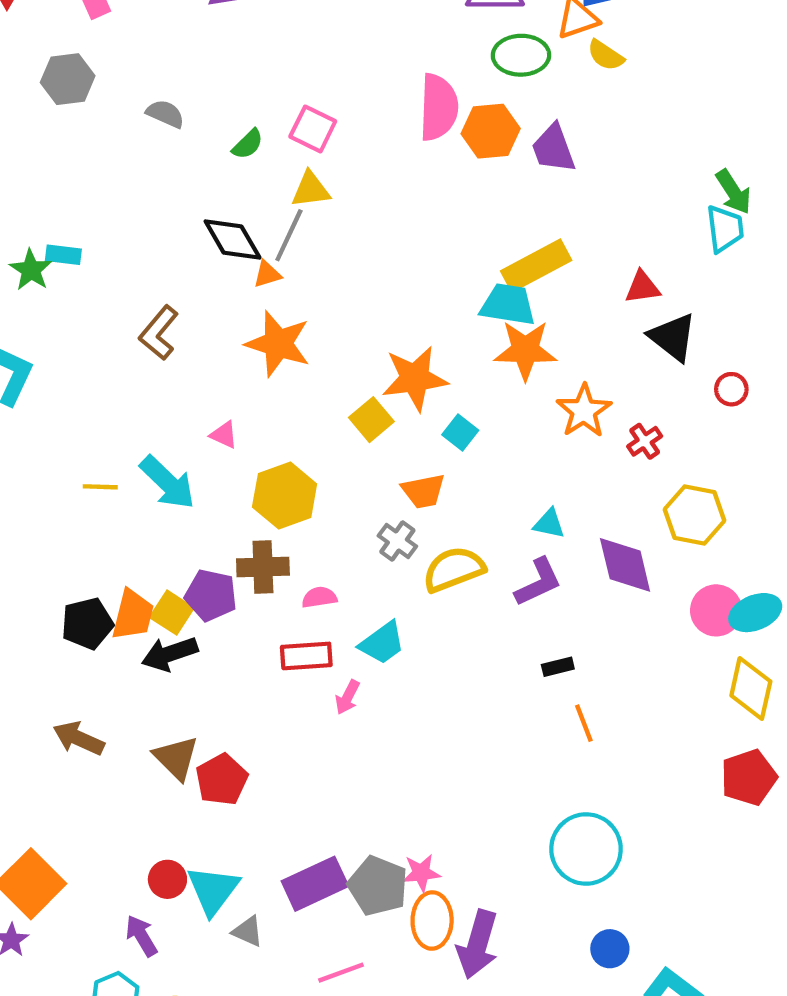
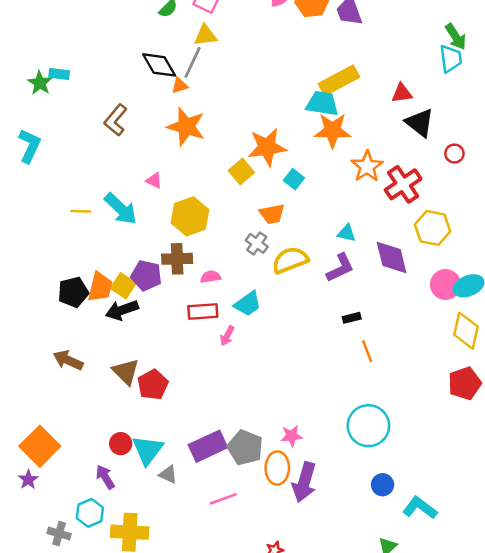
red cross: (645, 441) -> (403, 184), size x1.8
pink star: (421, 873) -> (291, 436), moved

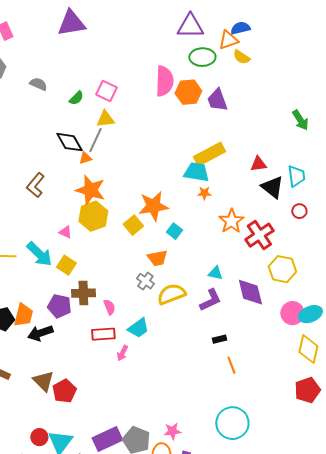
cyan trapezoid: (451, 59) -> (296, 176), moved
orange star: (332, 130) -> (204, 193), size x0.5
yellow hexagon: (190, 216) -> (93, 216), moved
pink semicircle: (211, 277) -> (109, 307), turned 77
yellow square: (123, 286) -> (66, 265), moved

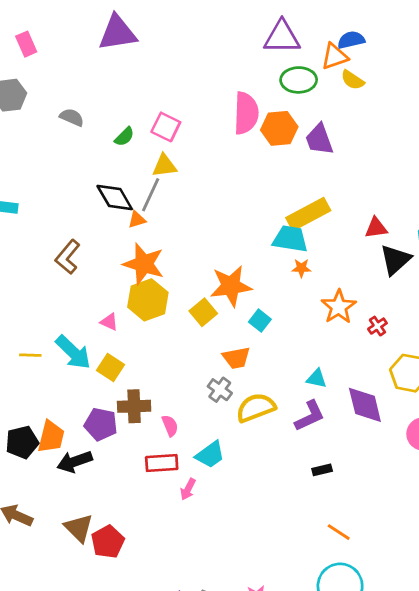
black triangle: (272, 187) -> (395, 260), turned 40
red cross: (259, 235) -> (377, 326), size x0.5
orange line: (231, 365) -> (339, 532), moved, turned -36

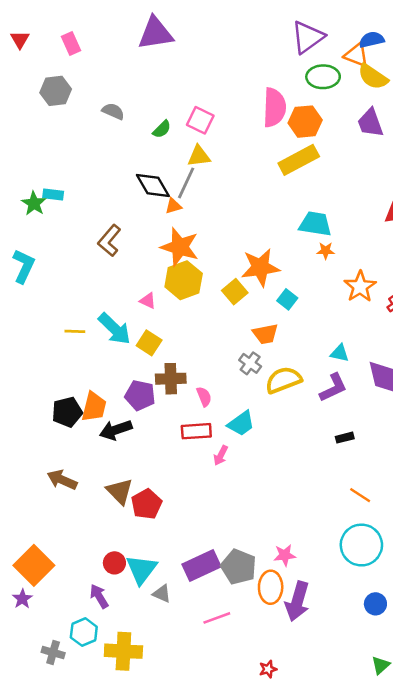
purple triangle: (282, 37) -> (308, 37), turned -36
orange triangle: (335, 56) -> (356, 55), turned 40
yellow semicircle: (353, 80) -> (373, 77), size x1.4
purple trapezoid: (319, 139) -> (370, 123), moved
yellow rectangle: (308, 214) -> (299, 160), moved

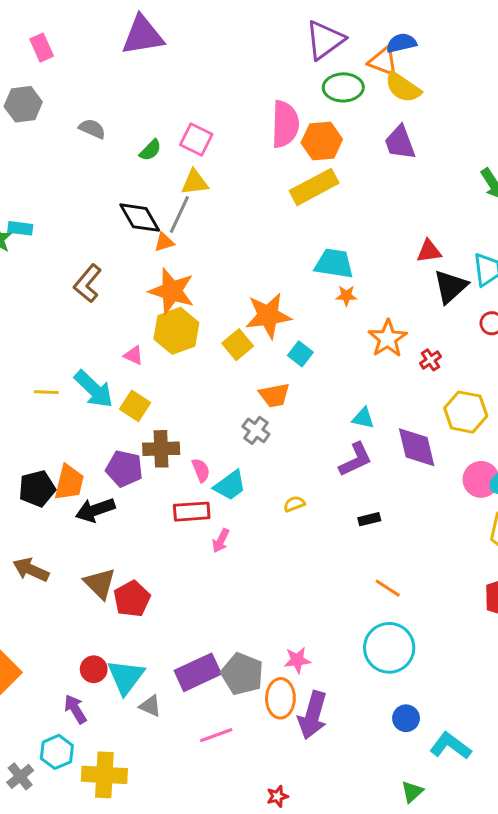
yellow semicircle: (283, 380) -> (294, 504), moved, size x0.5
cyan trapezoid: (241, 423) -> (230, 486), moved
gray cross: (53, 652) -> (20, 776), turned 35

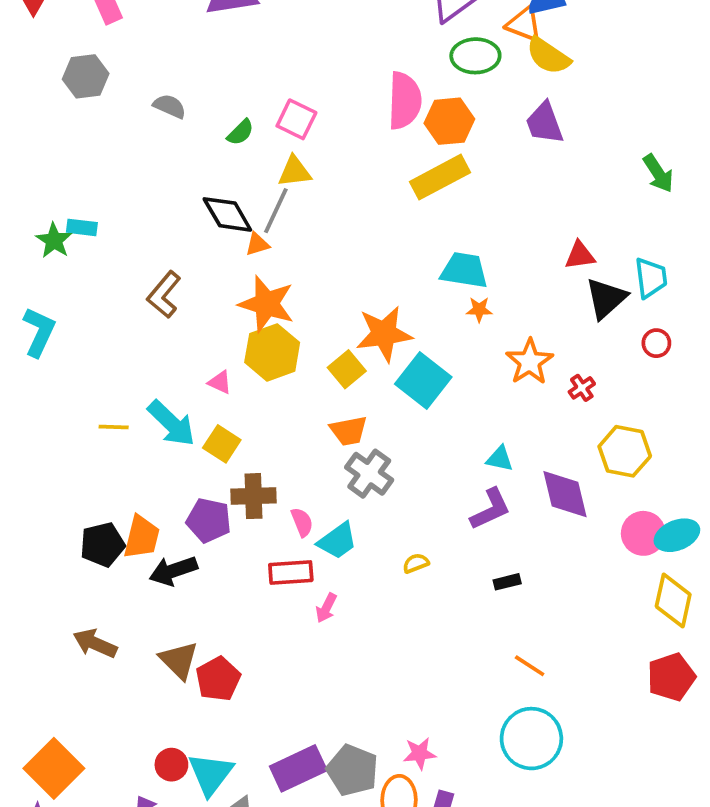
cyan square: (300, 354) -> (423, 380), size x1.8
orange trapezoid: (274, 395) -> (349, 431), moved
gray cross: (256, 430) -> (369, 474), size x1.4

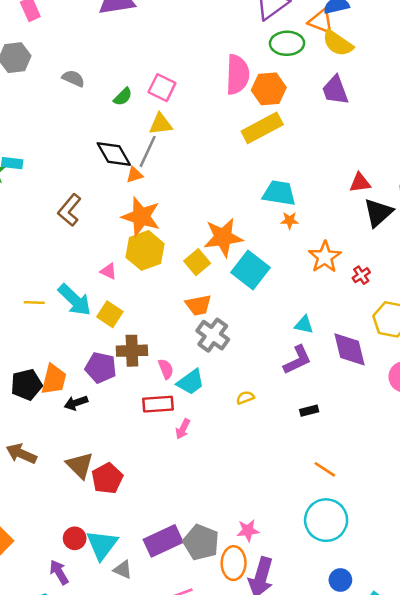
black arrow: (173, 571) -> (76, 403), size x0.7

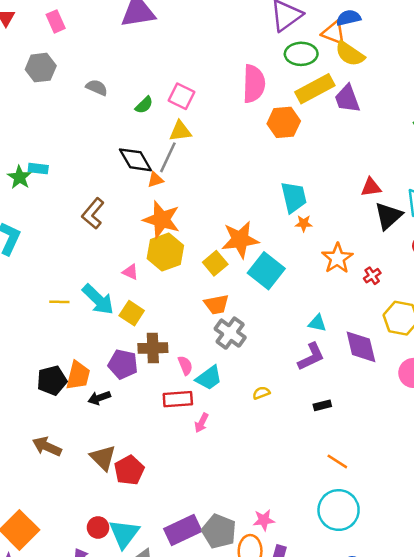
orange hexagon: (269, 89) -> (284, 122), moved
yellow rectangle: (262, 128) -> (315, 89), moved
cyan trapezoid: (279, 193) -> (294, 197), turned 68

